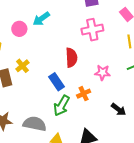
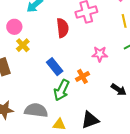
pink circle: (19, 29) -> (14, 27), moved
red semicircle: (71, 58) -> (63, 28), moved
yellow cross: (22, 66) -> (23, 45), moved

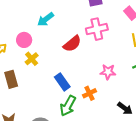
red semicircle: (63, 28) -> (72, 44), turned 54

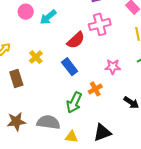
pink circle: (24, 40) -> (26, 12), moved
blue rectangle: (62, 82) -> (70, 67), moved

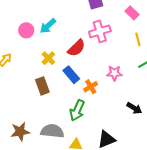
pink circle: (26, 12) -> (26, 30), moved
yellow cross: (36, 57) -> (48, 58), moved
brown rectangle: (16, 78) -> (42, 86), moved
orange cross: (95, 89) -> (91, 87), moved

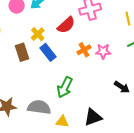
blue rectangle: (71, 75) -> (48, 52), moved
brown rectangle: (42, 86) -> (22, 52), moved
orange cross: (91, 87) -> (84, 50), moved

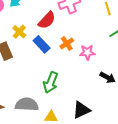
pink star: (103, 51) -> (87, 52), moved
blue rectangle: (48, 52) -> (42, 44), moved

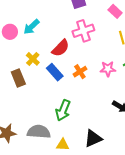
pink star: (87, 52) -> (108, 69), moved

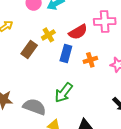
blue rectangle: (55, 72) -> (66, 54), turned 42
brown rectangle: (18, 78) -> (29, 49), turned 42

